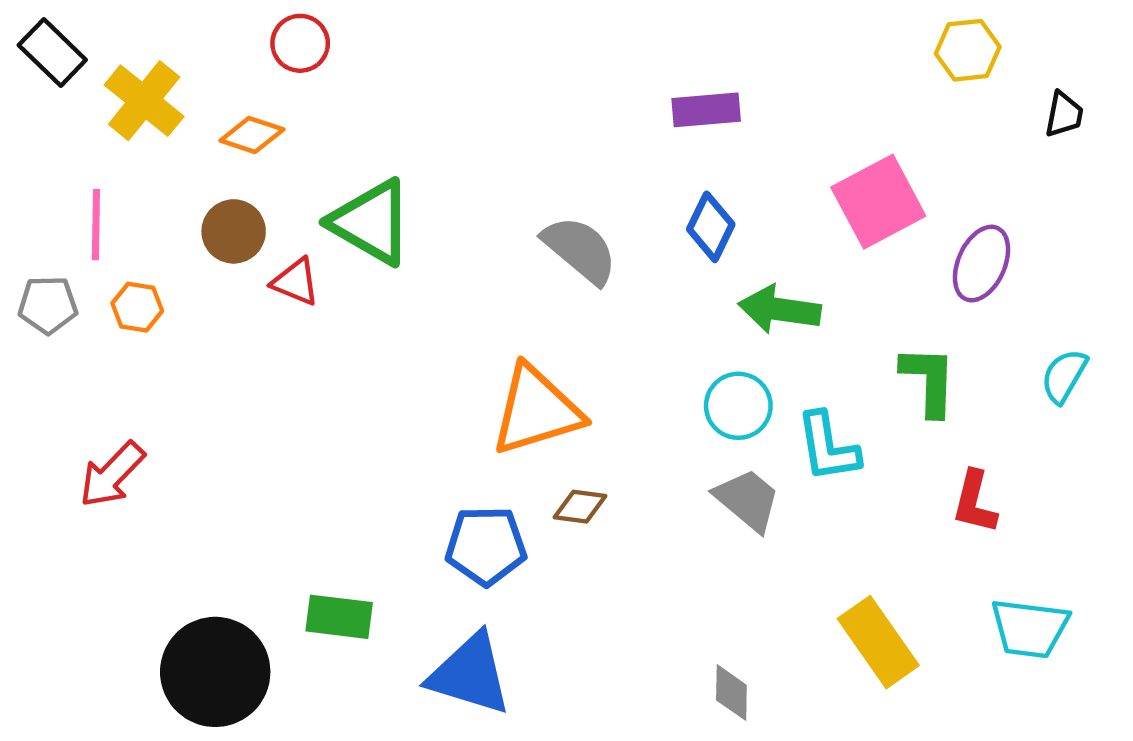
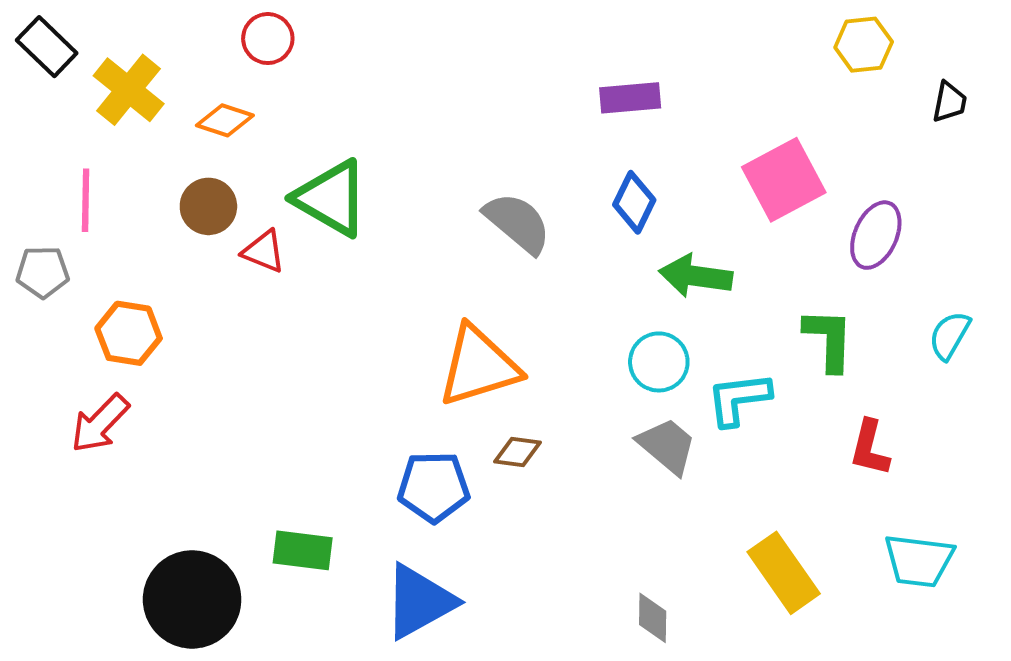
orange hexagon: (137, 307) -> (129, 333), moved, size x1.4
cyan L-shape: (828, 447) -> (739, 399), turned 92
blue triangle: (470, 674) -> (419, 602), turned -46

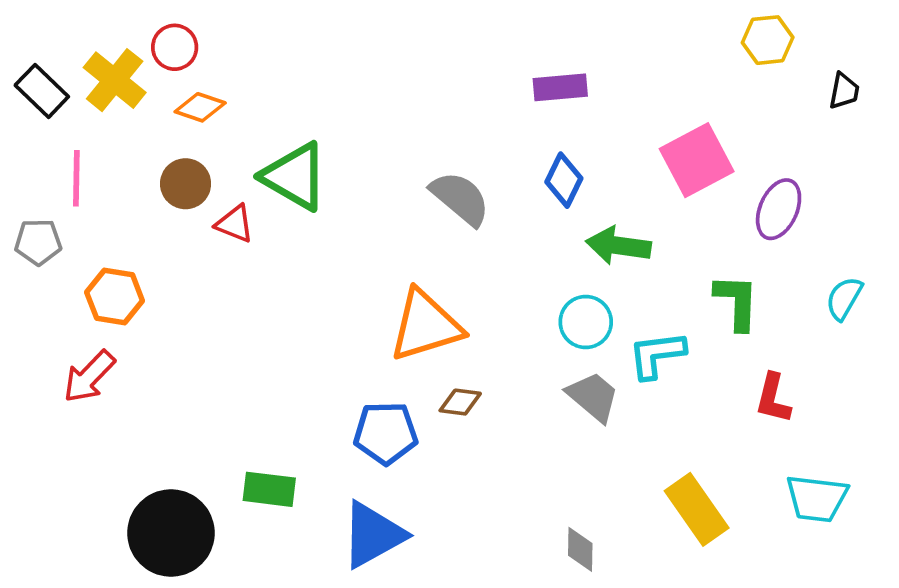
red circle: (268, 39) -> (175, 47), moved
black rectangle: (47, 47) -> (42, 91), moved

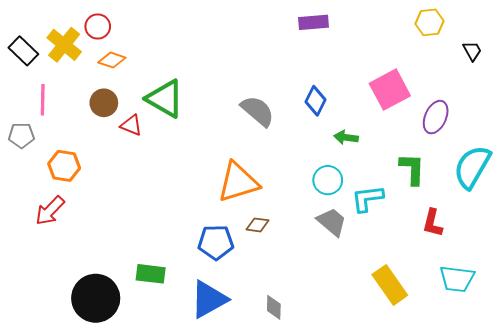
purple rectangle: (560, 87) -> (313, 22), moved
black trapezoid: (844, 91) -> (472, 51), turned -40
green arrow: (618, 246) -> (346, 137), size x0.7
cyan semicircle: (844, 298) -> (472, 167), size x1.8
gray diamond: (580, 549) -> (274, 307), moved

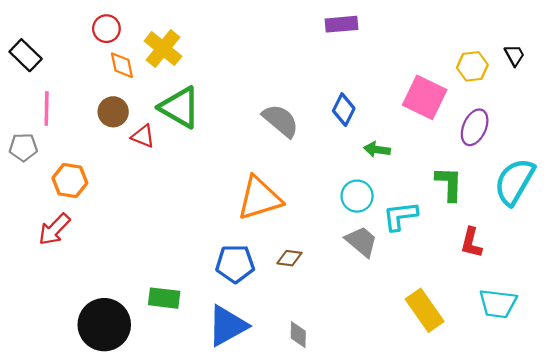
yellow hexagon: (430, 22) -> (472, 66), moved
yellow cross: (64, 45) -> (163, 49), moved
orange diamond: (112, 60) -> (122, 65), turned 60
pink square: (390, 90) -> (425, 97), turned -36
brown diamond: (257, 225) -> (289, 258), moved

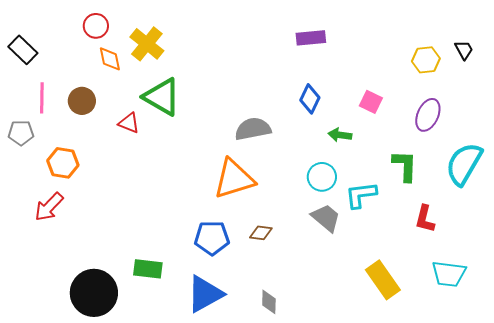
purple rectangle: (342, 24) -> (311, 38), moved
pink square: (425, 97) -> (371, 102), moved, size x0.6
brown circle: (113, 112) -> (82, 101), moved
gray semicircle: (281, 121) -> (253, 129), moved, turned -51

